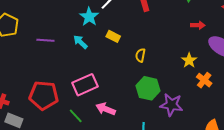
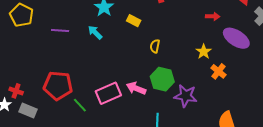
yellow rectangle: (113, 36) -> (134, 21), moved
pink rectangle: (85, 85) -> (108, 93), moved
pink arrow: (106, 109) -> (136, 88), moved
green line: (76, 116) -> (80, 105), moved

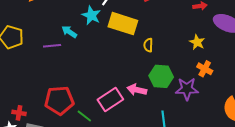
yellow rectangle: (134, 21) -> (123, 24), size x2.0
cyan arrow: (95, 32) -> (69, 32), moved
orange cross: (219, 71) -> (205, 69), moved

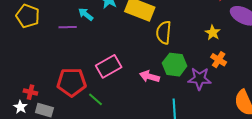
yellow semicircle: (148, 45) -> (164, 33), size x1.6
pink rectangle: (110, 99) -> (109, 66), moved

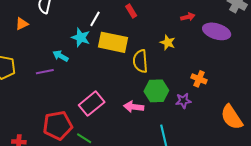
yellow star: (213, 33) -> (168, 42), moved
purple star: (200, 79) -> (183, 101), size x0.7

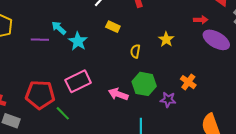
red arrow: (188, 17) -> (201, 20), moved
cyan star: (81, 37) -> (78, 41), moved
yellow rectangle: (113, 42) -> (113, 27), size x0.5
yellow semicircle: (140, 61) -> (135, 51), size x0.6

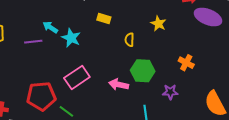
purple star: (168, 100) -> (170, 92), moved

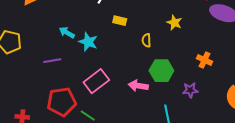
purple line: (33, 42) -> (52, 61), moved

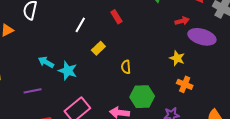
yellow rectangle: (120, 21) -> (98, 48), turned -56
yellow star: (174, 23) -> (177, 58), moved

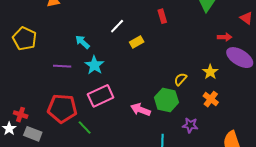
white line: (80, 25) -> (117, 26), moved
yellow semicircle: (126, 67) -> (180, 79), moved, turned 32
cyan star: (68, 71) -> (94, 65), moved

